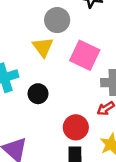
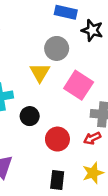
red circle: (76, 127) -> (57, 139), moved

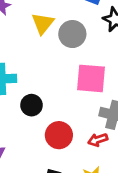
yellow triangle: (40, 72) -> (43, 23), moved
pink square: (79, 85) -> (91, 78), turned -36

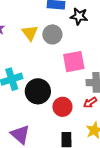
black circle: (32, 105) -> (38, 91), size x1.6

